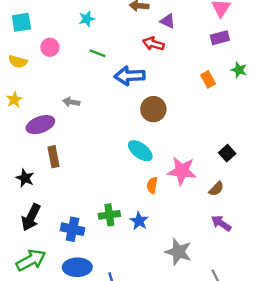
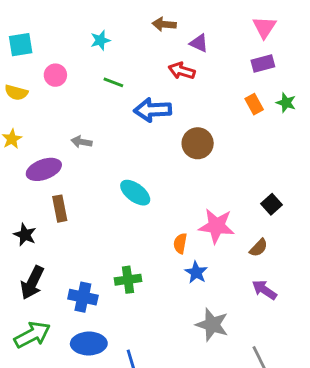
orange rectangle: (208, 79) -> (254, 104), moved
brown circle: (153, 109) -> (198, 143), moved
cyan ellipse: (140, 151) -> (135, 193), moved
blue star: (139, 221) -> (196, 272), moved

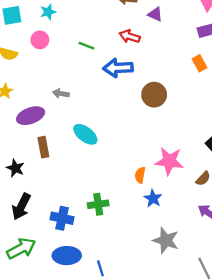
cyan star: (100, 40) -> (48, 12), moved
red arrow: (182, 71) -> (130, 36), moved
cyan ellipse: (135, 193) -> (85, 134), moved

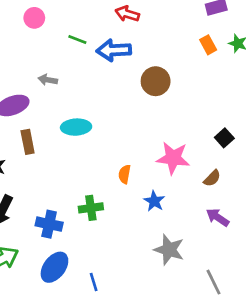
pink circle: (40, 40) -> (34, 18), moved
green line: (87, 46) -> (77, 39), moved
cyan ellipse: (85, 134) -> (76, 127), turned -40
orange semicircle: (140, 175) -> (125, 174), moved
blue ellipse: (67, 256) -> (54, 267), turned -52

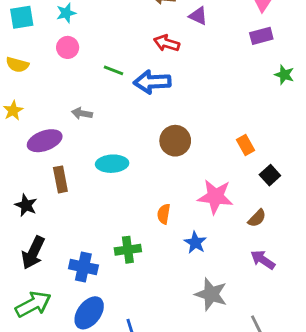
orange rectangle: (208, 45) -> (246, 145), moved
brown circle: (156, 81) -> (175, 141), moved

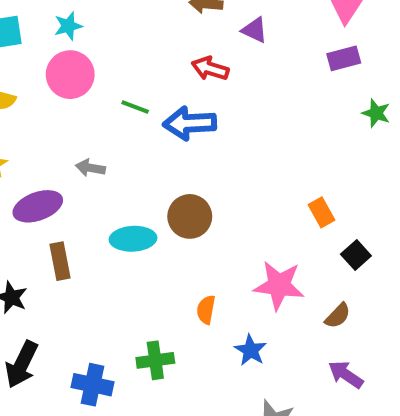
pink circle: (68, 47) -> (70, 75), size x1.5
brown circle: (175, 141) -> (190, 216), moved

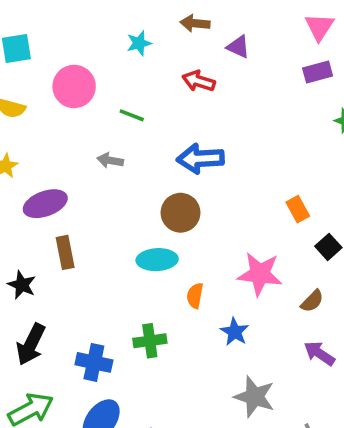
cyan star: (68, 26) -> (139, 43), moved
blue arrow: (190, 123) -> (200, 159), moved
gray arrow: (90, 168) -> (110, 160), moved
cyan ellipse: (133, 239) -> (157, 260), moved

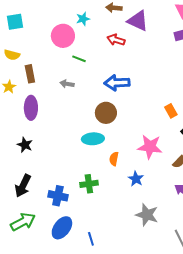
purple triangle: (238, 47) -> (138, 21), size x1.6
pink circle: (74, 86) -> (63, 36), moved
purple ellipse: (45, 204) -> (31, 108), turned -70
brown rectangle: (65, 252) -> (30, 74), moved
black star: (22, 285) -> (25, 145), moved

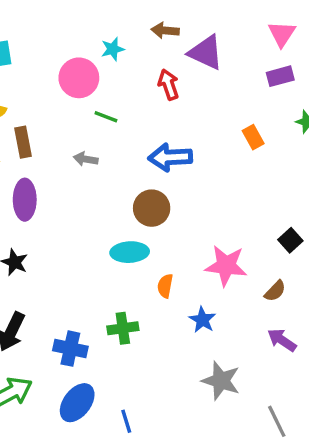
red arrow: (116, 40) -> (169, 85), turned 54
orange rectangle: (171, 111) -> (253, 137), moved

